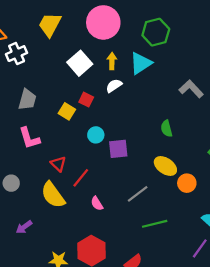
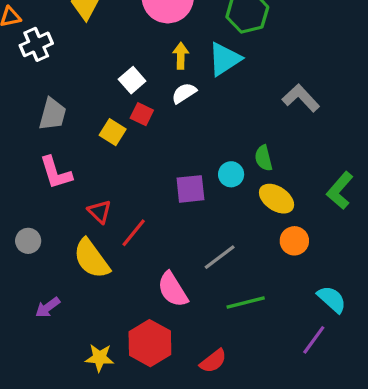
white square: (80, 63) -> (132, 80), moved, size x0.7
cyan circle: (96, 135) -> (231, 174), moved
yellow ellipse: (165, 166) -> (277, 199), moved
pink semicircle: (97, 203) -> (173, 290), moved, size x1.6

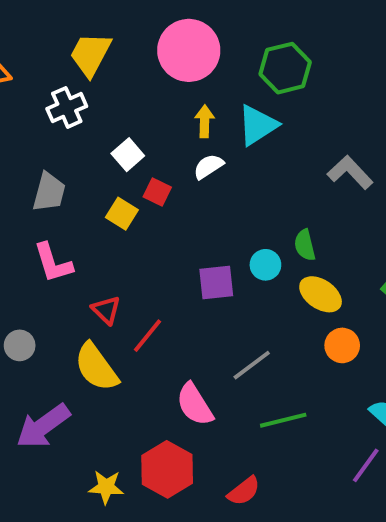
white cross: (36, 44) -> (67, 107), moved
white square: (132, 80) -> (128, 155), moved
purple arrow: (48, 307) -> (43, 426), size x1.8

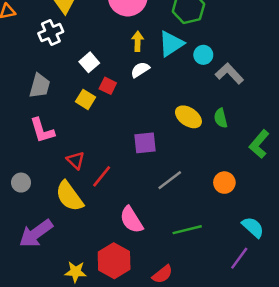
green semicircle: (305, 245) -> (221, 118), moved
cyan circle: (265, 265) -> (203, 55), moved
yellow ellipse: (321, 294) -> (188, 117), moved
gray line: (252, 365) -> (170, 180), moved

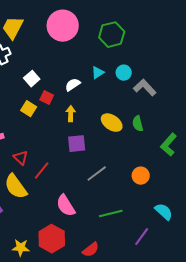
yellow arrow: (138, 41) -> (71, 114), moved
cyan triangle: (171, 44) -> (98, 73), moved, size x0.6
purple line: (239, 258) -> (142, 237), moved

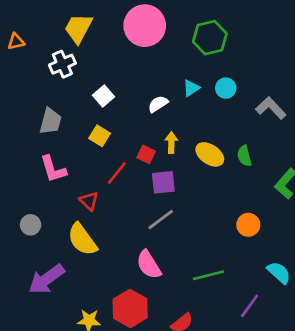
gray L-shape: (145, 88) -> (271, 108), moved
red square: (47, 98) -> (146, 154), moved
yellow arrow: (71, 114) -> (171, 142), moved
red line: (42, 171) -> (117, 173), moved
gray line: (97, 174) -> (161, 220), moved

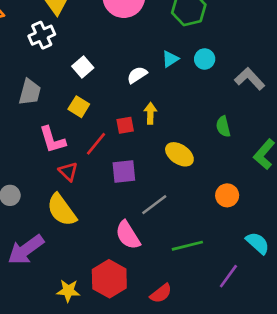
red square: (146, 154) -> (125, 125), turned -36
yellow ellipse: (210, 154) -> (179, 154), moved
pink L-shape: (53, 169) -> (52, 140), moved
purple square: (163, 182) -> (124, 172), moved
gray line: (161, 220) -> (154, 205), moved

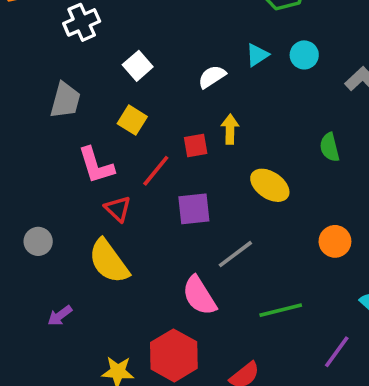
purple arrow: (26, 250) -> (60, 316), size x0.5

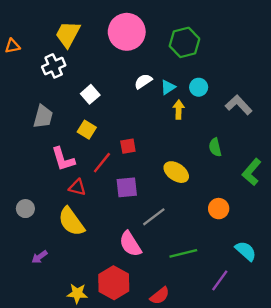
white semicircle: (212, 77) -> (143, 81), moved
yellow arrow: (230, 129) -> (179, 110), moved
red triangle: (118, 209) -> (77, 187), turned -30

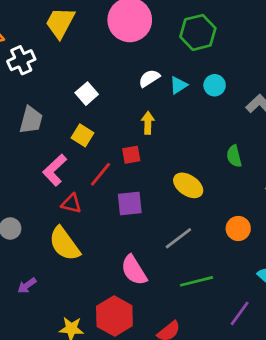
white cross: (54, 66) -> (21, 60), moved
yellow arrow: (179, 110) -> (148, 123), moved
pink L-shape: (63, 159) -> (55, 170), turned 64
gray line: (154, 217) -> (178, 238), moved

